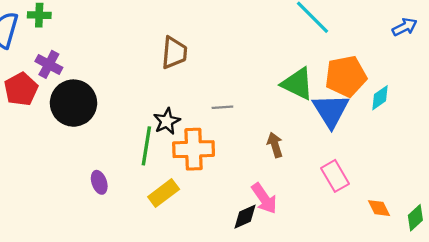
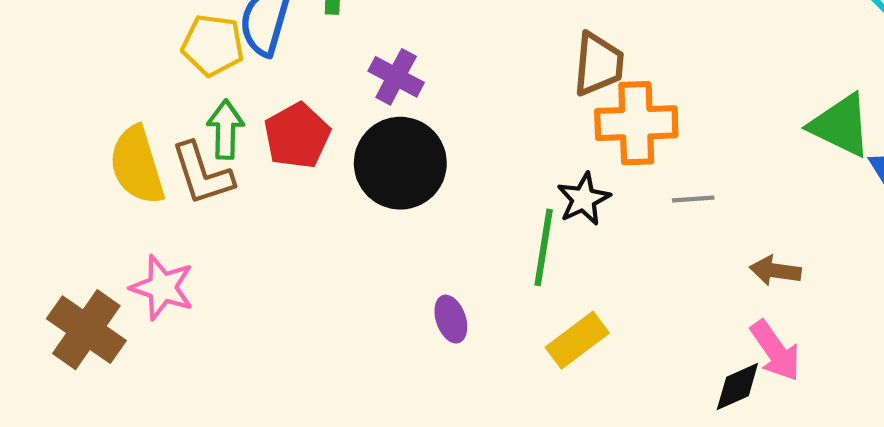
purple cross: (49, 64) -> (396, 77), moved
gray line: (222, 107) -> (693, 199), moved
brown arrow: (275, 145) -> (775, 271), moved, turned -65
orange cross: (194, 149) -> (636, 123), moved

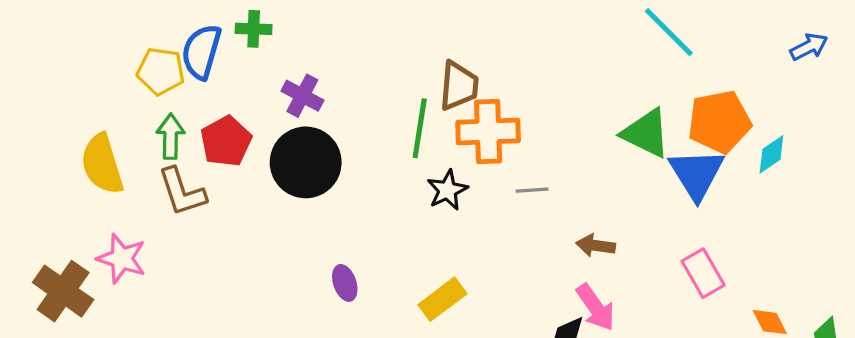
brown L-shape: (202, 174) -> (182, 192), moved
green line: (544, 247) -> (420, 128), moved

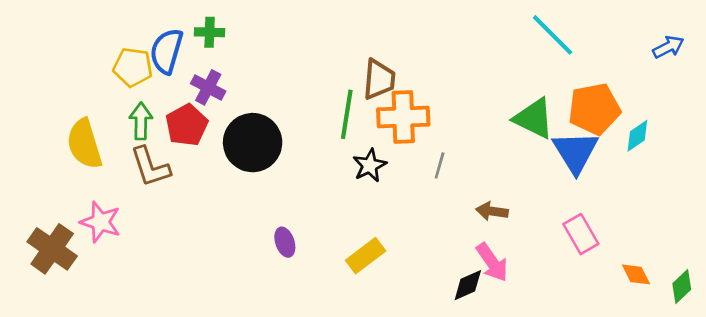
purple cross: (302, 96) -> (208, 87), moved
gray line: (532, 190) -> (440, 165), turned -70

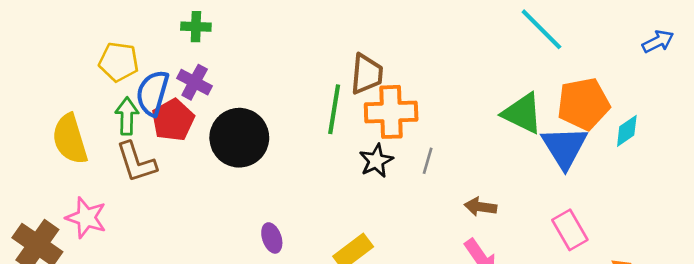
blue semicircle: (166, 51) -> (153, 93), moved
black star: (370, 165) -> (376, 161), moved

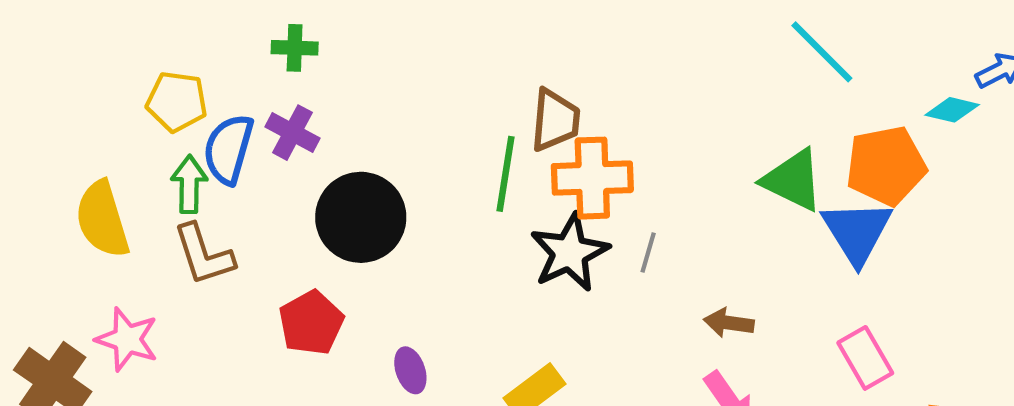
red pentagon: (173, 120) -> (311, 323), moved
cyan diamond: (627, 131) -> (952, 110), moved, turned 48
black star: (376, 161) -> (570, 252), size x1.5

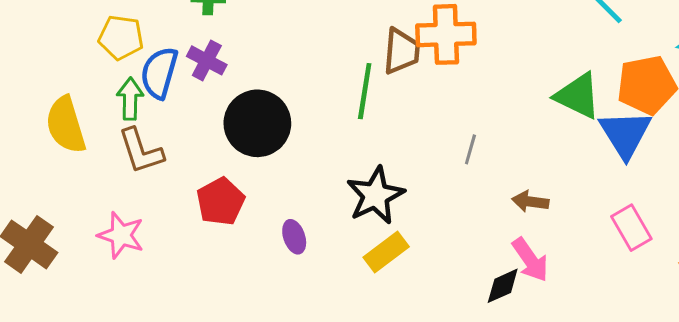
orange cross: (592, 178) -> (446, 34), moved
black star: (570, 252) -> (375, 195), moved
pink star: (127, 339) -> (121, 235), moved

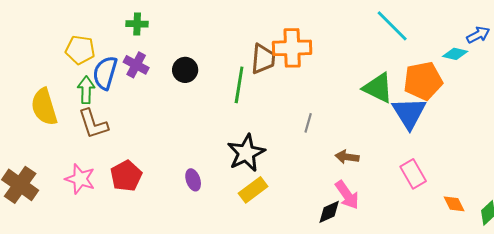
black circle: (257, 123) -> (185, 70), moved, size x0.6
red pentagon: (221, 202) -> (126, 176), moved

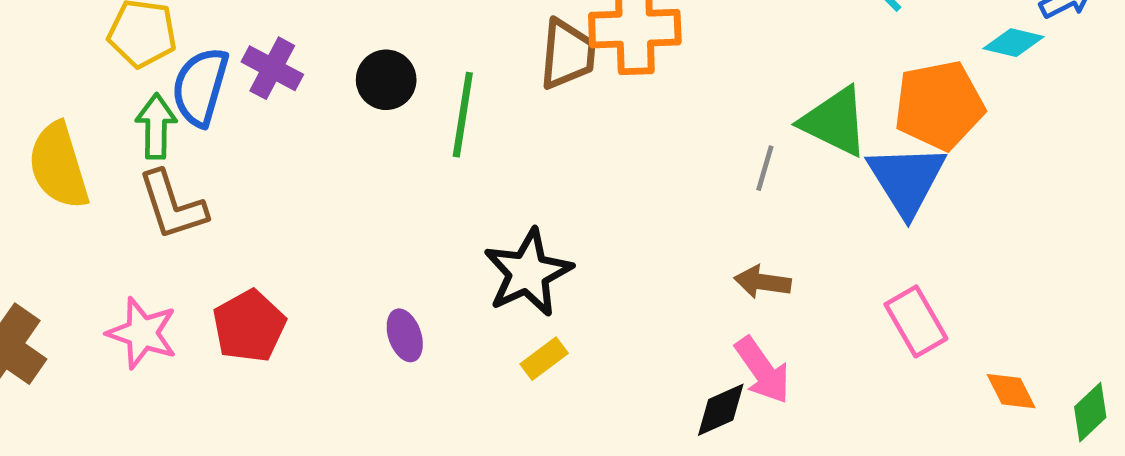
green line: (239, 85) -> (463, 115), moved
gray line: (308, 123) -> (765, 168), moved
yellow rectangle: (253, 190) -> (544, 359), size x0.7

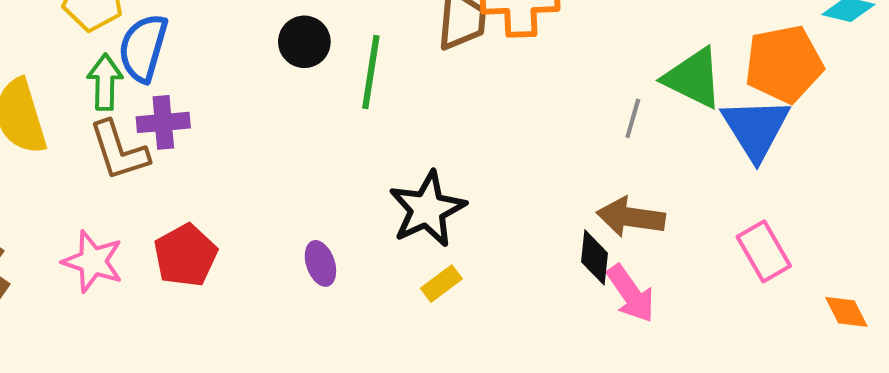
purple cross: (272, 68) -> (163, 122), moved, turned -33
brown arrow: (763, 282) -> (631, 217), size x1.4
black diamond: (721, 410) -> (595, 257), moved, turned -60

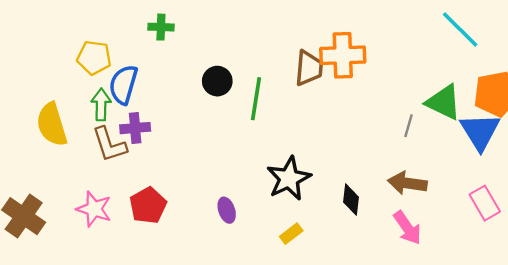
black diamond: (595, 257) -> (351, 200), moved
yellow rectangle: (441, 284) -> (291, 234), moved

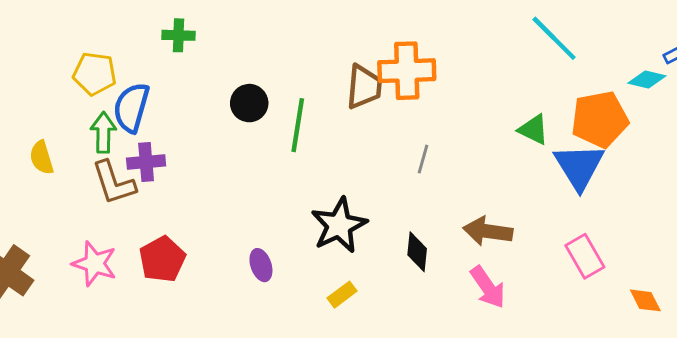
green triangle: (444, 102) -> (533, 130), size x0.7
yellow semicircle: (52, 124) -> (42, 158), size x0.6
gray line: (409, 126) -> (423, 159), moved

